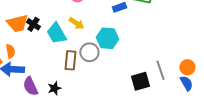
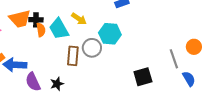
black cross: (33, 24) -> (36, 20), turned -32
orange semicircle: (10, 51) -> (41, 30), moved
orange circle: (187, 67) -> (194, 47), moved
gray line: (160, 70) -> (174, 59), moved

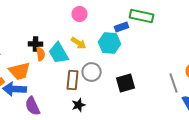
orange trapezoid: (20, 19) -> (20, 71), moved
cyan hexagon: (110, 34) -> (110, 43), moved
black square: (143, 77) -> (126, 83), moved
black star: (57, 84) -> (79, 105), moved

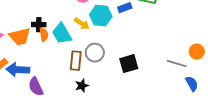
cyan hexagon: (110, 43) -> (101, 16), moved
orange trapezoid: (20, 71) -> (20, 37), moved
gray line: (174, 83) -> (177, 64), turned -54

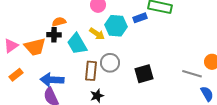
orange semicircle: (44, 35) -> (59, 22), moved, turned -96
blue arrow: (18, 70) -> (52, 80), moved

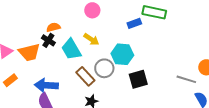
cyan hexagon: (116, 26) -> (122, 54), moved
black cross: (54, 35) -> (48, 40), turned 32
brown rectangle: (91, 71) -> (85, 76), turned -48

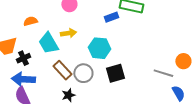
yellow arrow: (91, 39) -> (68, 33), turned -42
black cross: (48, 40) -> (23, 58), moved, turned 32
gray circle: (104, 68) -> (83, 73), moved

